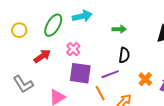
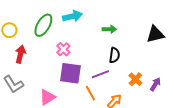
red arrow: (42, 56) -> (20, 54), moved, turned -42

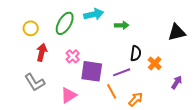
green arrow: (109, 29) -> (122, 25), moved
pink cross: (63, 49) -> (73, 56), moved
orange cross: (135, 79) -> (155, 63), moved

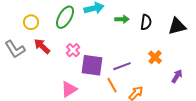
red arrow: (42, 52) -> (42, 46), turned -60
black semicircle: (136, 53) -> (146, 22), moved
gray L-shape: (35, 82) -> (15, 49), moved

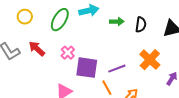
yellow circle: (31, 22) -> (25, 17), moved
orange cross: (155, 57) -> (150, 60), size x1.5

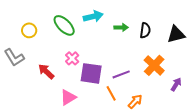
yellow circle: (25, 17) -> (29, 30), moved
green ellipse: (60, 20) -> (64, 25), turned -75
red arrow: (37, 49) -> (46, 71), moved

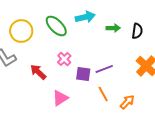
yellow circle: (29, 30) -> (21, 31), size x1.5
purple square: (91, 73) -> (83, 74), size x0.7
purple line: (121, 74) -> (104, 69), moved

